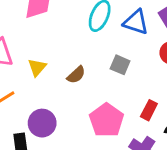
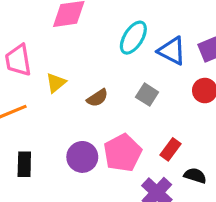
purple circle: (42, 123) -> (82, 157), moved

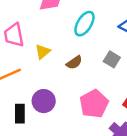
cyan ellipse: (133, 38) -> (84, 24), moved
purple circle: (82, 157) -> (44, 101), moved

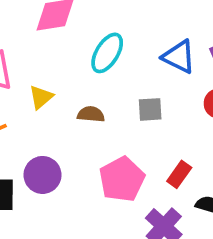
gray square: (112, 59) -> (150, 109), turned -35
brown semicircle: (74, 63) -> (91, 114), turned -140

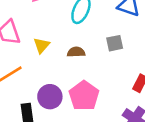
pink pentagon: (122, 179) -> (84, 96), moved

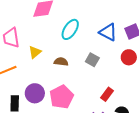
gray square: (115, 43) -> (92, 60), turned 32

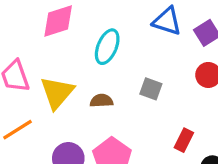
blue triangle: (108, 32) -> (167, 21), moved
yellow triangle: (35, 52) -> (57, 93), size x1.6

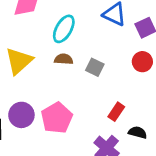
brown semicircle: (101, 101) -> (64, 59), moved

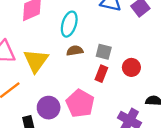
red circle: (142, 62) -> (131, 67), moved
red rectangle: (116, 112) -> (101, 74), moved

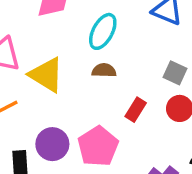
gray square: (104, 52) -> (175, 73), moved
yellow triangle: (36, 61) -> (46, 75), turned -44

